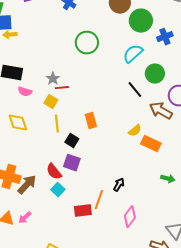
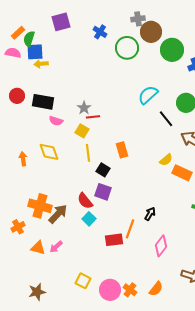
green circle: (87, 43) -> (127, 48), moved
cyan semicircle: (133, 54) -> (148, 95), moved

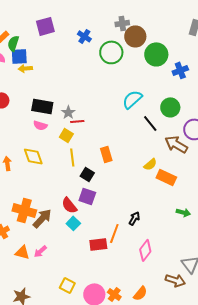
black rectangle: (43, 102) -> (42, 106), moved

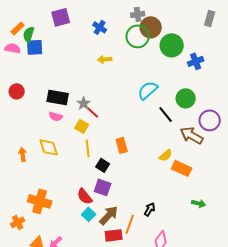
green circle: (111, 52) -> (138, 36), moved
yellow arrow: (25, 68) -> (105, 59), moved
red line: (77, 121) -> (93, 112), turned 48
brown arrow: (42, 218) -> (109, 215), moved

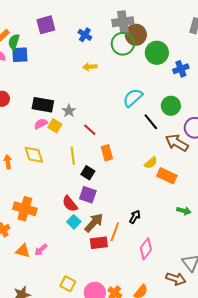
gray cross: (138, 14) -> (123, 22), size x1.5
red line: (93, 112) -> (90, 130), moved
pink semicircle: (56, 116) -> (41, 124), turned 136
yellow square: (82, 126) -> (55, 126), moved

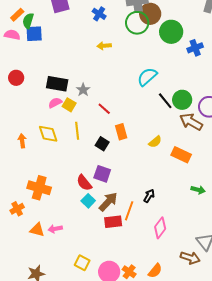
green circle: (171, 106) -> (182, 100), moved
yellow line: (73, 156) -> (77, 131), moved
yellow semicircle: (151, 163) -> (155, 142), moved
black square: (88, 173) -> (102, 144), moved
pink arrow: (41, 250) -> (55, 229), turned 32

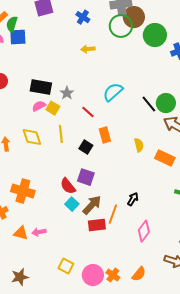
cyan semicircle: (147, 77) -> (113, 92), moved
yellow semicircle: (155, 142) -> (139, 145), turned -64

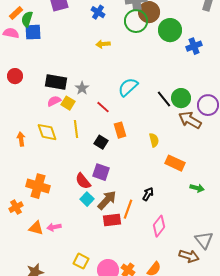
orange rectangle: (165, 158) -> (175, 163), moved

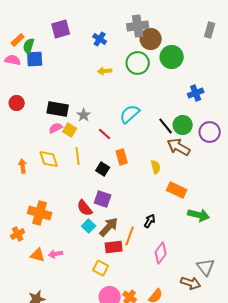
green circle: (136, 21) -> (138, 63), moved
blue cross: (194, 46) -> (196, 93), moved
brown arrow: (190, 120) -> (179, 147), moved
green arrow: (197, 188) -> (199, 215), size x1.5
yellow square: (81, 261) -> (101, 268), moved

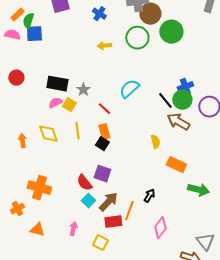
blue cross: (196, 93) -> (185, 87), moved
orange rectangle: (122, 157) -> (104, 132), moved
pink arrow: (56, 254) -> (73, 229), moved, turned 112

